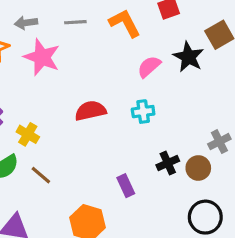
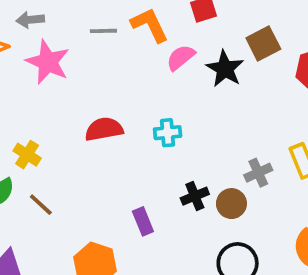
gray line: (75, 22) -> (103, 31), moved
pink semicircle: (149, 67) -> (181, 57), moved

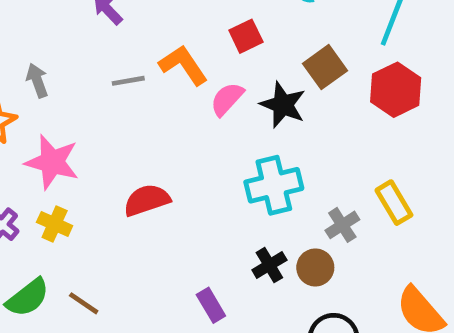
gray arrow: (30, 20) -> (37, 81), turned 84
pink star: (48, 62) -> (52, 162), moved
cyan cross: (168, 133) -> (274, 185), moved, size x1.6
yellow cross: (27, 155) -> (55, 224), moved

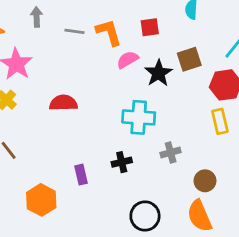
gray arrow: (37, 81) -> (37, 17), moved
yellow rectangle: (394, 203) -> (220, 121), moved
brown circle: (315, 267) -> (205, 181), moved

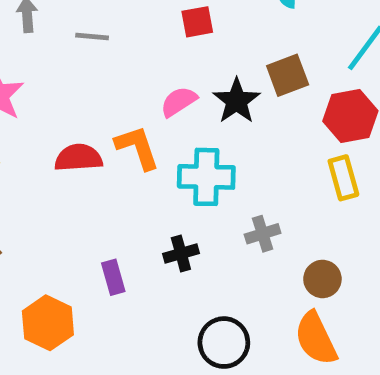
red square: (150, 27) -> (197, 22), moved
orange L-shape: (109, 32) -> (137, 147), moved
pink semicircle: (128, 60) -> (179, 102), moved

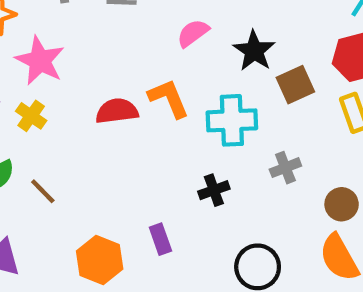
brown square: (288, 75) -> (295, 85), moved
pink semicircle: (179, 102) -> (193, 33), moved
purple rectangle: (113, 277) -> (160, 239), moved

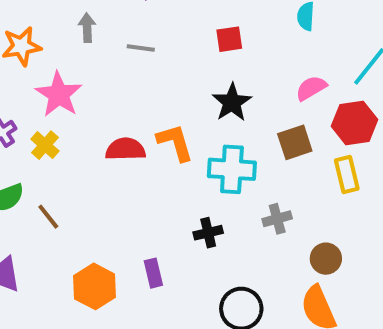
pink semicircle: (193, 33) -> (311, 88), moved
black star: (254, 51) -> (232, 102), moved

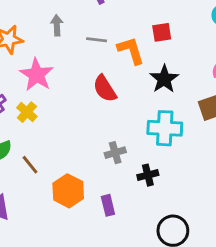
orange L-shape: (175, 142) -> (131, 50), moved
red semicircle: (125, 149) -> (105, 89), moved, turned -120
gray cross: (277, 219) -> (115, 153), moved
orange hexagon: (95, 286) -> (68, 191), moved

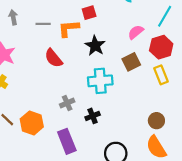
orange L-shape: (131, 50) -> (69, 28), turned -70
orange hexagon: (68, 191) -> (32, 123), moved
purple rectangle: (108, 205) -> (67, 141), size x1.6

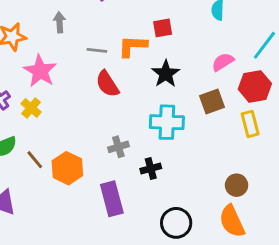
gray line: (43, 24) -> (97, 50), moved

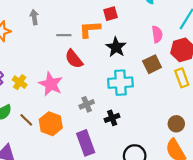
pink semicircle: (223, 62) -> (157, 34), turned 119
pink star: (40, 71) -> (51, 84), moved

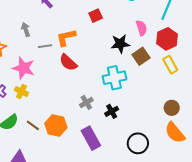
orange L-shape: (90, 29) -> (66, 38), moved
gray line: (64, 35) -> (45, 46), moved
black star: (116, 47) -> (120, 44), moved, turned -30
pink star: (51, 84) -> (24, 68), moved

